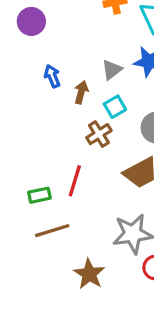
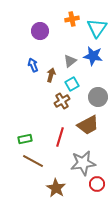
purple circle: (31, 21) -> (40, 31), moved
red line: (75, 181) -> (60, 137), moved
brown line: (52, 231) -> (33, 161), turned 45

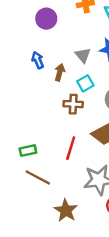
gray triangle: (70, 61) -> (83, 55), turned -32
brown cross: (62, 101) -> (73, 104), turned 35

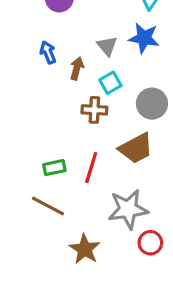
green rectangle: (28, 151) -> (54, 168), moved

